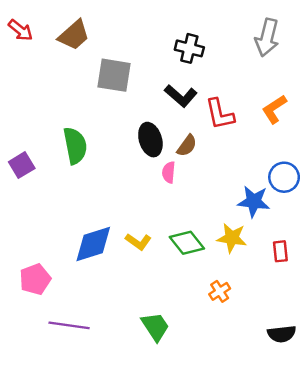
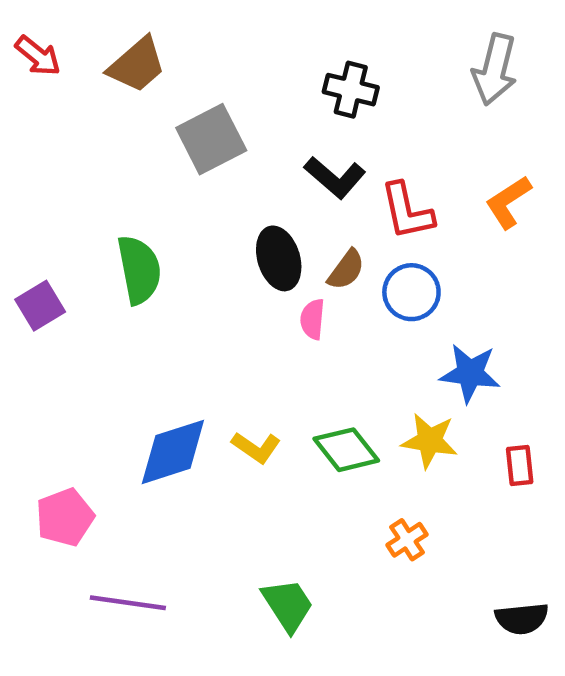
gray square: (114, 75) -> (211, 139), turned -36
blue circle: (284, 177) -> (411, 292), moved

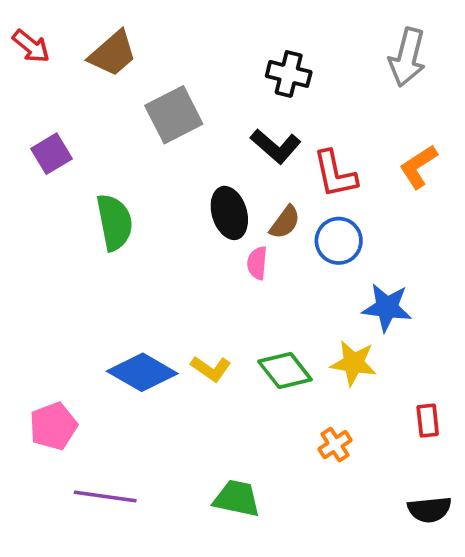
purple square: (40, 306) -> (51, 154), moved
blue diamond: (173, 452) -> (142, 372), turned 48
red rectangle: (520, 465) -> (428, 421), moved
green trapezoid: (288, 605) -> (237, 498), turned -45

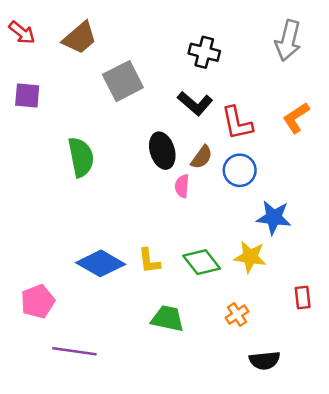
purple square: (51, 154) -> (27, 96), moved, turned 36
yellow L-shape: (211, 369) -> (149, 261), turned 48
green trapezoid: (237, 498) -> (168, 319), moved
black semicircle: (430, 509) -> (265, 360), moved

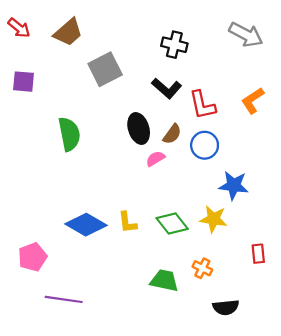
gray arrow: (288, 40) -> (246, 35), turned -76
pink semicircle: (182, 186) -> (155, 159), turned 54
orange cross: (237, 315) -> (202, 268), turned -30
green trapezoid: (168, 319) -> (164, 280), moved

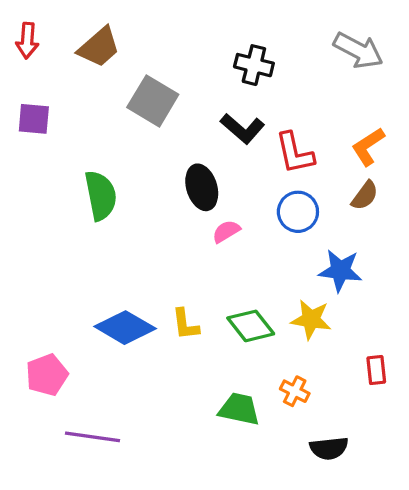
red arrow: (19, 28) -> (27, 41), turned 55
gray square: (105, 69) -> (153, 101), turned -32
brown semicircle: (172, 134) -> (365, 195), moved

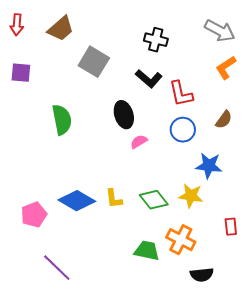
orange L-shape: (368, 147) -> (226, 68), moved
pink pentagon: (47, 375) -> (34, 215), moved
orange cross: (295, 391) -> (181, 240), size x1.6
purple line: (92, 437) -> (57, 268), turned 36

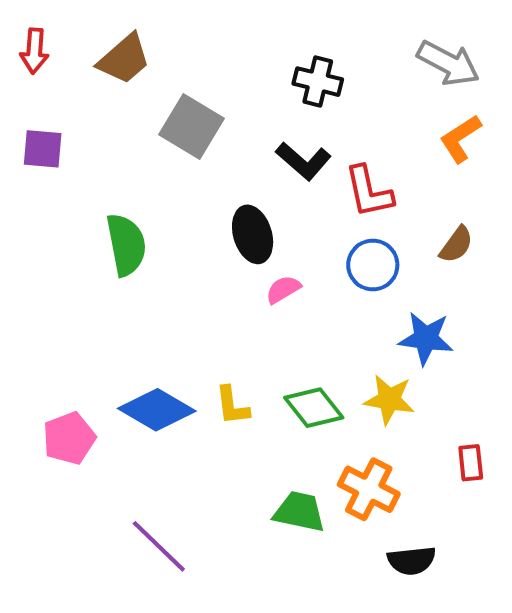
purple line: (57, 268) -> (159, 546), moved

